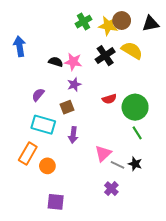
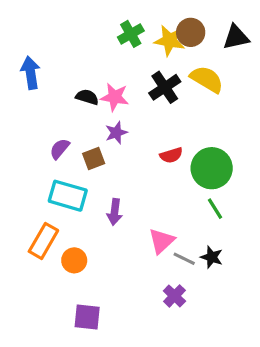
brown square: (67, 107) -> (94, 158), moved

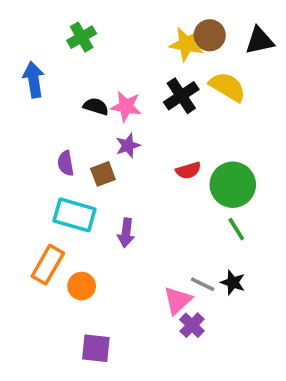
green cross: (131, 34) -> (82, 37), moved
purple semicircle: (60, 149) -> (66, 163), turned -50
pink triangle: (162, 241) -> (178, 300), moved

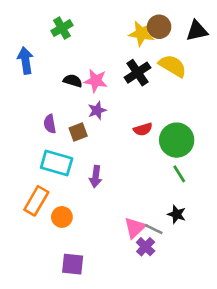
gray line: (203, 284) -> (154, 229), moved

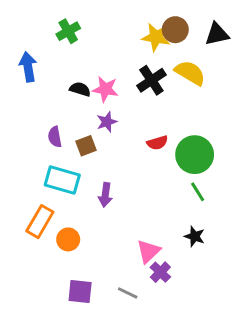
gray line: (154, 229) -> (128, 293), moved

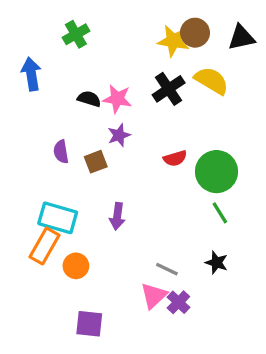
cyan rectangle: (62, 180) -> (58, 218), moved
pink triangle: (148, 251) -> (154, 296), moved
gray line: (128, 293) -> (167, 269), moved

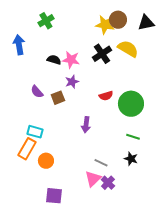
purple semicircle: (61, 152) -> (37, 92), turned -32
green line: (220, 213) -> (133, 137), moved, turned -40
purple arrow: (117, 216) -> (86, 125), moved
cyan rectangle: (58, 218) -> (35, 132), size x0.7

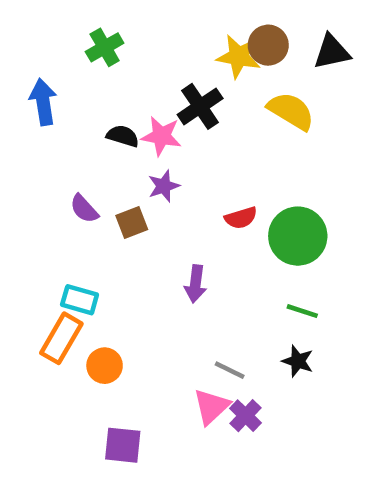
black cross: (102, 54) -> (200, 106), moved

